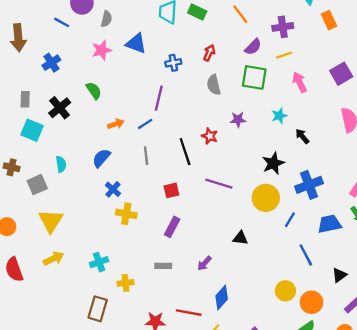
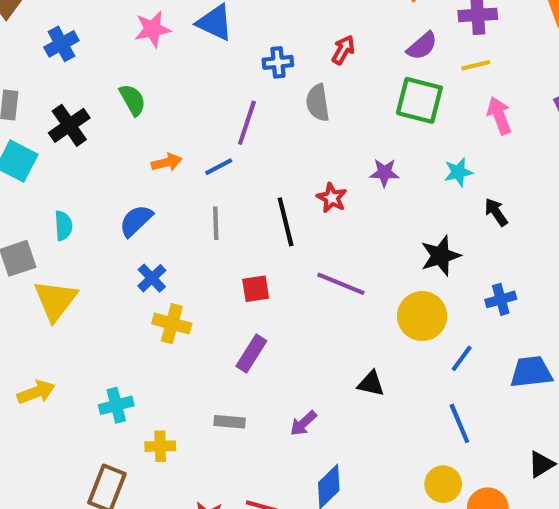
gray semicircle: (214, 85) -> (318, 103), moved
blue cross: (309, 185) -> (501, 299), size x0.6
yellow triangle: (51, 221) -> (55, 300), moved
blue line: (306, 255) -> (459, 423), moved

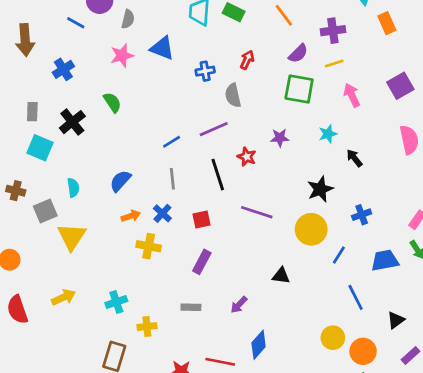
purple line: (247, 123) -> (214, 129), moved, turned 52
orange arrow: (167, 162) -> (131, 216), moved
blue cross: (152, 278) -> (162, 213), moved
blue line: (459, 423) -> (356, 297), moved

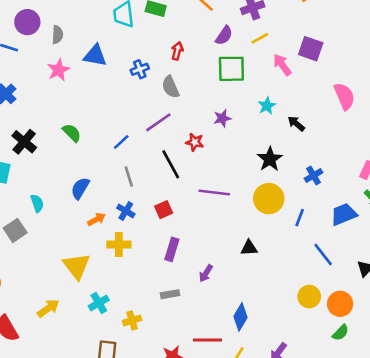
purple square: (400, 86) -> (311, 49), moved, turned -30
green semicircle: (112, 102) -> (72, 133), moved
yellow triangle: (72, 237) -> (77, 266), moved
purple arrow: (239, 305) -> (206, 273), moved

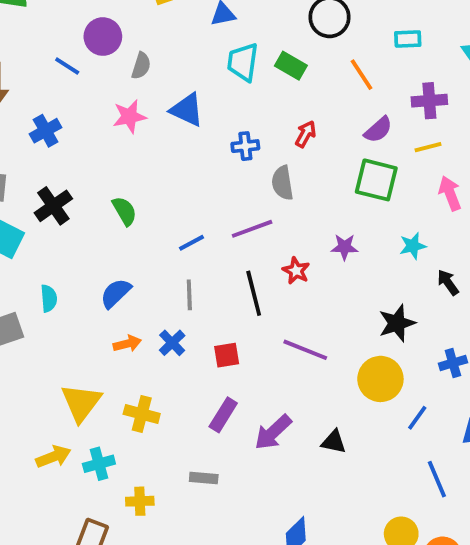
yellow cross: (119, 244) -> (142, 414), moved
purple arrow: (206, 273) -> (273, 432), moved, size x1.5
yellow arrow: (48, 308) -> (53, 457), moved

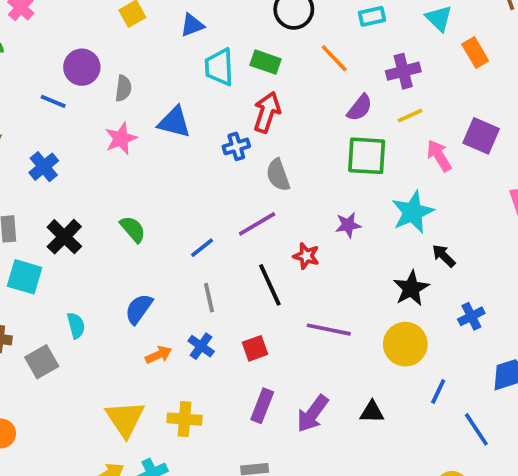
red arrow: (306, 134) -> (267, 112), moved, size x1.5
cyan star: (413, 246) -> (413, 212), size x1.6
black arrow: (448, 282) -> (444, 256), moved
blue line: (417, 418) -> (438, 392), moved

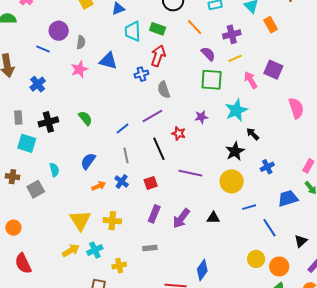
purple semicircle: (360, 108) -> (208, 54), turned -84
black cross: (64, 237) -> (48, 122), turned 30
blue line: (438, 392) -> (249, 207), turned 48

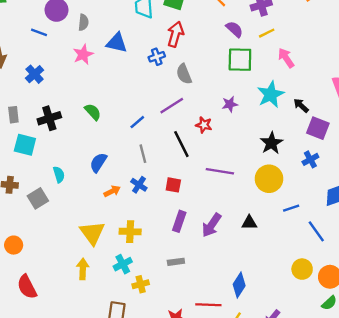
purple square: (273, 70) -> (318, 128), moved
black arrow: (253, 134) -> (301, 106), moved
red square: (151, 183) -> (173, 185), turned 32
yellow arrow: (71, 250) -> (83, 269), turned -54
cyan cross: (95, 250) -> (123, 264), moved

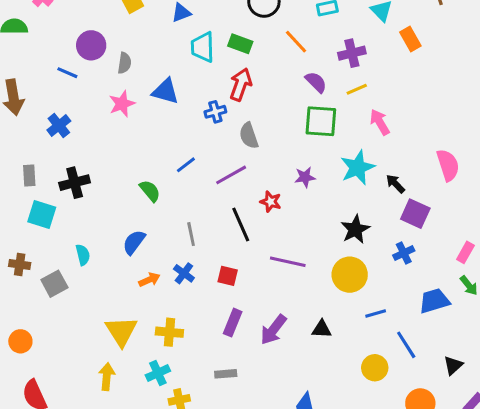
green semicircle: (93, 112) -> (150, 191), moved
blue line: (137, 122) -> (186, 165), moved
yellow circle: (302, 269) -> (375, 368), moved

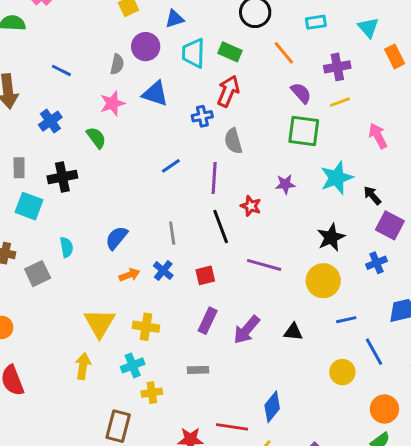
purple circle: (91, 45) -> (146, 47), moved
pink arrow: (380, 122) -> (378, 136), moved
purple line: (231, 175) -> (214, 178), turned -60
green semicircle: (150, 191) -> (96, 138), moved
red square: (228, 276) -> (205, 275), turned -30

